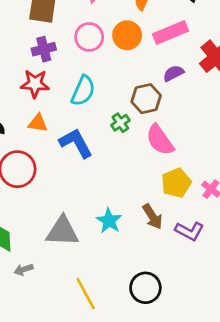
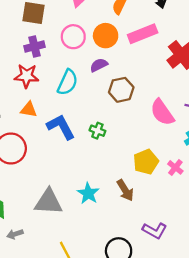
purple semicircle: (173, 73) -> (99, 65), moved
green cross: (120, 123) -> (97, 131), moved, turned -35
pink semicircle: (160, 140) -> (162, 112), moved
purple L-shape: (189, 231) -> (155, 230), moved

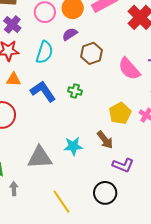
purple cross: (34, 47) -> (12, 24), turned -30
cyan star: (88, 193) -> (73, 146), turned -30
purple L-shape: (155, 230) -> (123, 165), moved
gray arrow: (15, 234) -> (14, 189), turned 112

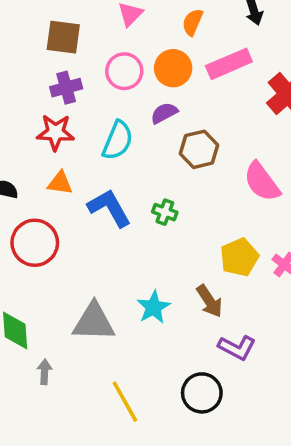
purple cross: (12, 24) -> (66, 88), turned 30
cyan star: (73, 146) -> (154, 307), turned -30

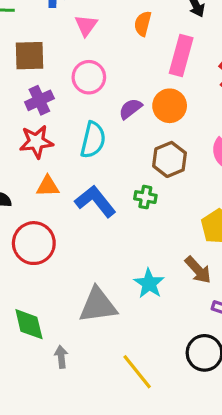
pink rectangle: (229, 64) -> (181, 55), turned -42
orange circle: (173, 68) -> (170, 106), moved
brown hexagon: (199, 149) -> (169, 159), moved

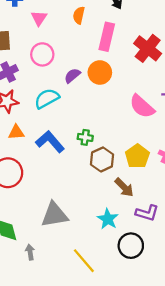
cyan semicircle: (93, 140) -> (47, 99), turned -130
brown hexagon: (169, 159) -> (102, 159), moved
cyan star: (149, 283) -> (108, 219), moved

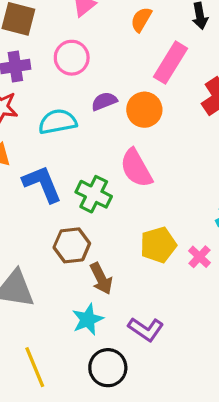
pink semicircle: (142, 106) -> (136, 168), moved
green cross: (85, 137) -> (94, 194), size x1.5
brown hexagon: (102, 159) -> (72, 245), moved
brown arrow: (124, 187) -> (101, 279), moved

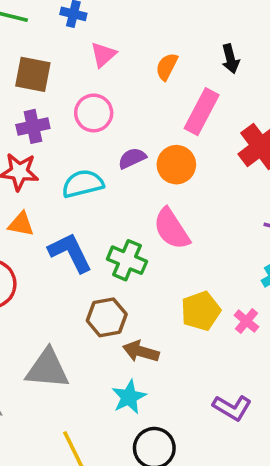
brown arrow: (101, 279) -> (141, 351), turned 136
purple L-shape: (146, 329) -> (232, 408), moved

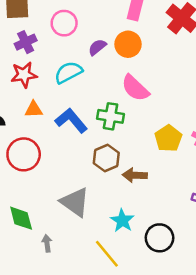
gray triangle: (47, 369) -> (75, 202), turned 44
cyan star: (129, 397) -> (122, 221), moved

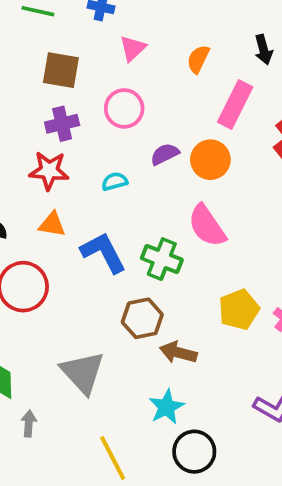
cyan semicircle: (68, 72) -> (115, 181), size x0.6
cyan star: (122, 221) -> (167, 407), moved

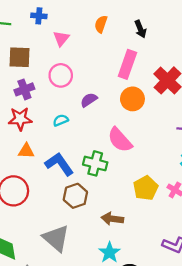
orange semicircle: (198, 59) -> (101, 24), moved
orange circle: (210, 160) -> (132, 99), moved
brown hexagon: (142, 318) -> (75, 196), moved

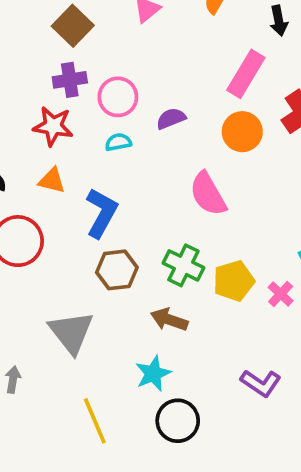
brown square: (20, 57) -> (73, 26), turned 30
pink circle: (61, 75) -> (118, 97), moved
green cross: (95, 163) -> (183, 265), moved
blue L-shape: (59, 164) -> (101, 213), turned 52

